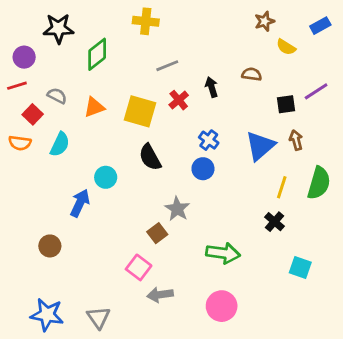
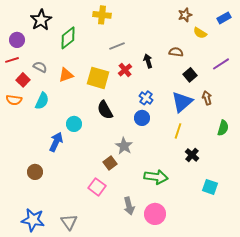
black star: (58, 28) -> (41, 20), turned -30
black square: (286, 104) -> (190, 75), moved, turned -32
green semicircle: (319, 183) -> (223, 128), size x0.7
yellow line: (282, 187) -> (178, 131), moved
gray arrow: (160, 295) -> (129, 206), moved, turned -96

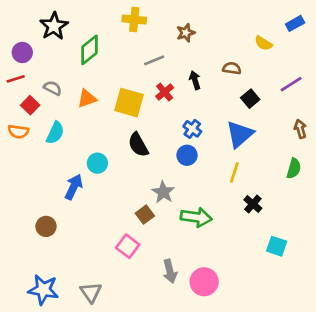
brown star: (185, 15) -> (186, 33), moved
brown arrow: (207, 98) -> (300, 129), moved
green arrow: (156, 177) -> (196, 217), moved

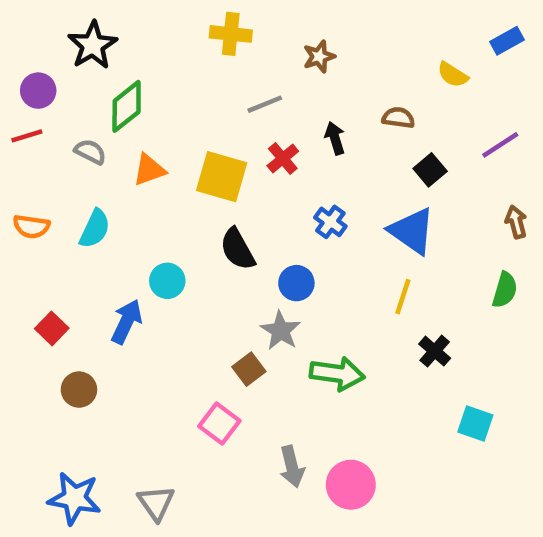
green diamond: (89, 50) -> (127, 106), moved
red square: (30, 105) -> (52, 328), moved
blue triangle: (240, 134) -> (412, 231), turned -44
blue circle: (187, 155) -> (296, 283), moved

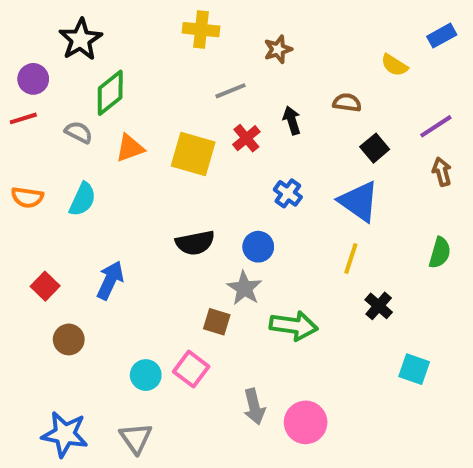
brown arrow: (516, 222) -> (442, 172), moved
black semicircle: (238, 249) -> (195, 243), moved, turned -72
cyan circle: (167, 281) -> (146, 375), moved
brown square: (249, 369) -> (217, 322), turned -36

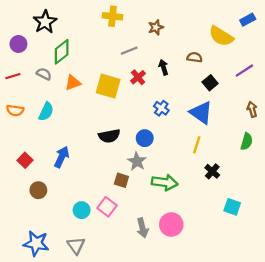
yellow semicircle: (394, 65) -> (221, 36), size x1.6
red line: (23, 118) -> (13, 76), moved
brown arrow: (442, 172) -> (252, 109), moved
pink circle: (306, 422) -> (171, 225), moved

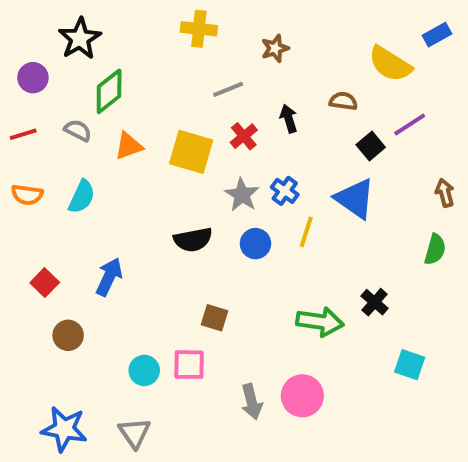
purple line: (244, 71) -> (410, 124), moved
yellow line: (197, 145) -> (306, 232), moved
gray star: (137, 161) -> (242, 195), moved
green arrow: (165, 182) -> (320, 322), moved
pink square: (107, 207) -> (189, 365), turned -36

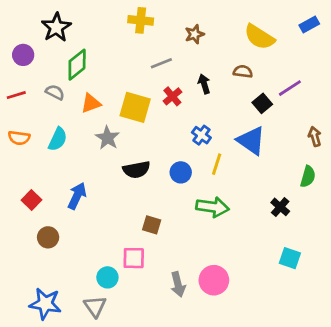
yellow semicircle: (390, 64) -> (259, 37), moved
gray star: (242, 195) -> (107, 138), moved
black cross: (375, 302) -> (280, 207), moved
green arrow: (320, 322) -> (212, 207), moved
cyan circle: (144, 370) -> (107, 277), moved

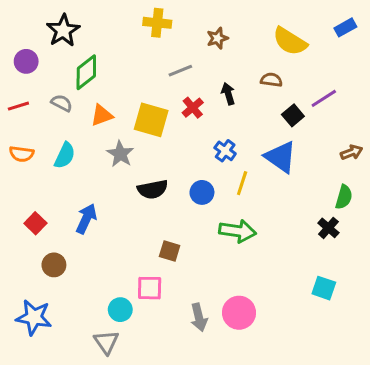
brown arrow: (315, 136) -> (352, 152), turned 84
black cross: (280, 207) -> (328, 228), moved
blue star: (45, 304) -> (34, 317), moved

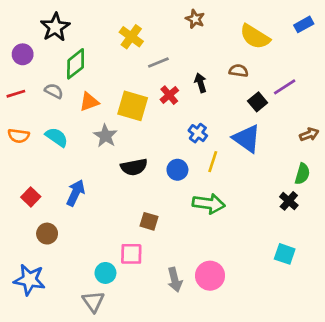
yellow cross: (157, 23) -> (131, 37), moved, turned 30
brown star: (217, 38) -> (195, 19), moved, turned -30
cyan semicircle: (65, 155) -> (57, 137), turned -80

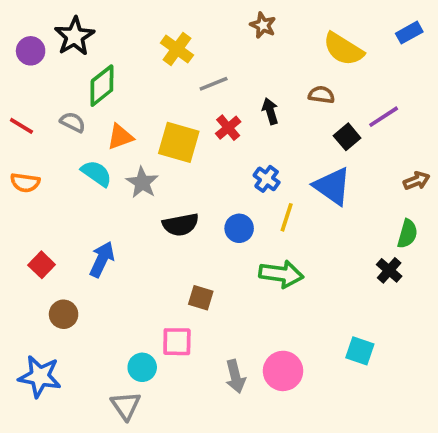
purple circle: (23, 54) -> (31, 51), moved
red line: (16, 94) -> (21, 126), turned 48
cyan semicircle: (57, 137) -> (96, 173), moved
cyan square: (285, 254) -> (360, 351), moved

